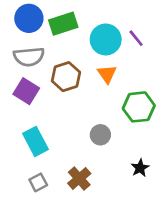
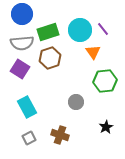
green rectangle: (63, 24) -> (48, 32), moved
orange triangle: (107, 74) -> (93, 52), moved
brown cross: (79, 178) -> (60, 135), turned -30

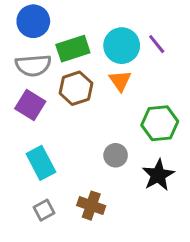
orange triangle: (93, 52) -> (120, 81), moved
black star: (106, 127) -> (158, 175), moved, size x1.5

